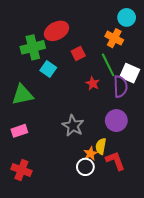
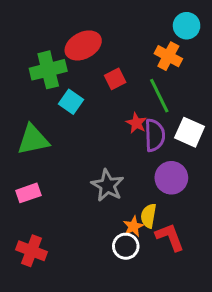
white square: (130, 73) -> (190, 132), moved
purple semicircle: (120, 87) -> (155, 135), moved

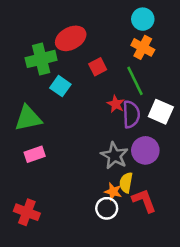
cyan circle: (187, 26) -> (143, 19), moved
gray star: (107, 185) -> (114, 156), moved
pink rectangle: (28, 193) -> (35, 154), moved
orange star: (133, 226) -> (113, 192), turned -30

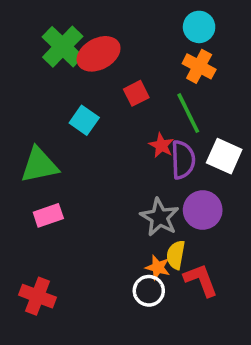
green cross: (41, 59) -> (63, 47), moved, turned -32

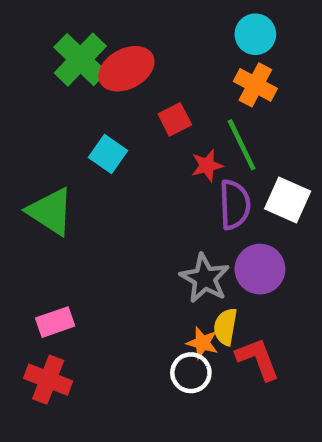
red star: (161, 145) -> (207, 165), moved, turned 30
green triangle: (39, 165) -> (50, 212), turned 45
pink rectangle: (48, 215) -> (55, 322), moved

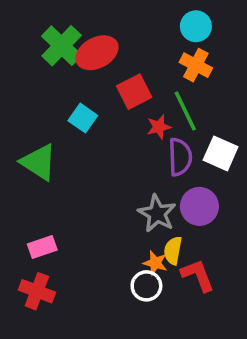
red square: (175, 119) -> (134, 92), size x1.4

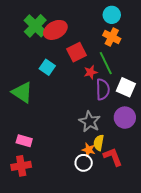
purple circle: (199, 206) -> (125, 118), moved
pink rectangle: (42, 247) -> (24, 141), turned 35
red cross: (37, 291) -> (21, 166), turned -30

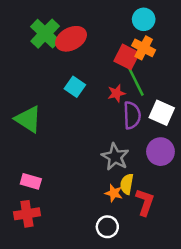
red square: (77, 52) -> (127, 57), moved, turned -36
cyan square: (47, 67) -> (75, 87), moved
red L-shape: (113, 157) -> (145, 202), turned 40
white circle: (84, 163) -> (107, 227), moved

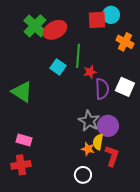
orange cross: (144, 48) -> (125, 42), moved
red square: (127, 57) -> (97, 20), moved, turned -30
green line: (136, 82) -> (78, 56), moved, turned 30
purple circle: (160, 152) -> (108, 126), moved

